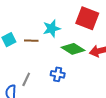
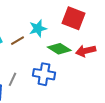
brown line: (31, 41) -> (18, 41), turned -32
blue cross: (58, 74) -> (44, 74), size x1.5

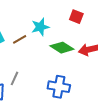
red square: (73, 18) -> (76, 17), size x0.6
blue cross: (44, 74) -> (59, 87), moved

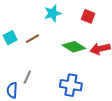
cyan star: (40, 27) -> (53, 13), moved

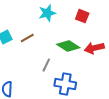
gray line: (27, 77) -> (46, 65), moved

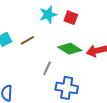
red square: (82, 16) -> (71, 18), moved

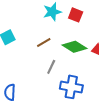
brown line: (27, 40) -> (44, 43), moved

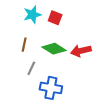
brown line: (44, 43) -> (24, 45), turned -48

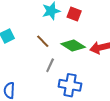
brown line: (24, 45) -> (43, 41), turned -56

